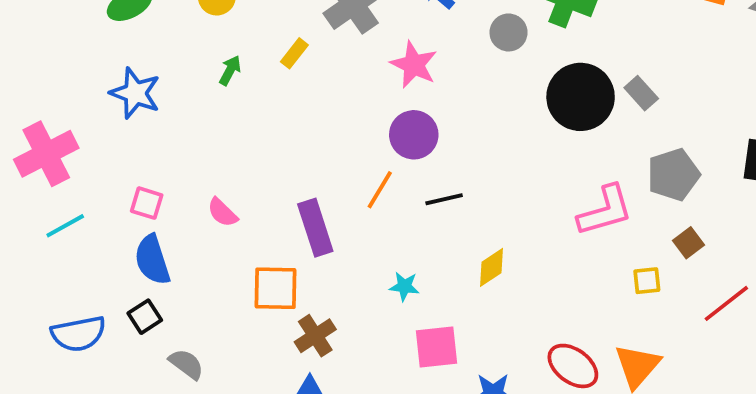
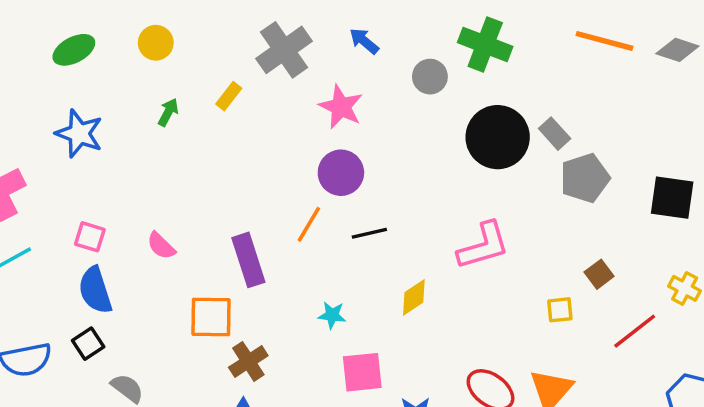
gray pentagon: (673, 175) -> (585, 178), moved
pink L-shape: (605, 211) -> (483, 246), moved

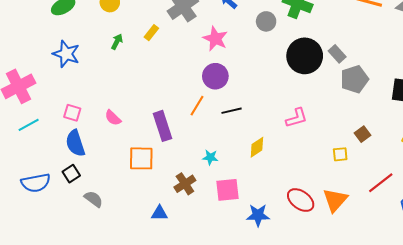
pink L-shape: (483, 246) -> (297, 118), size x0.7
red line: (635, 331) -> (381, 183), moved
brown cross: (248, 361) -> (185, 184), moved

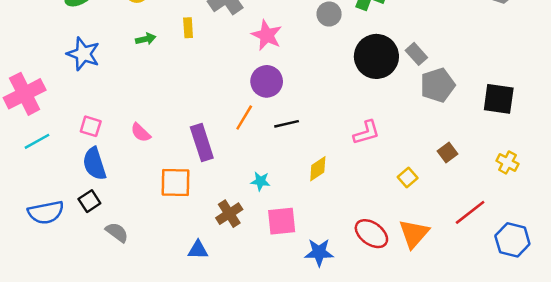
yellow rectangle: (151, 33) -> (188, 28), turned -42
green arrow: (117, 42) -> (146, 39), turned 49
yellow square: (340, 154) -> (408, 177), moved, turned -35

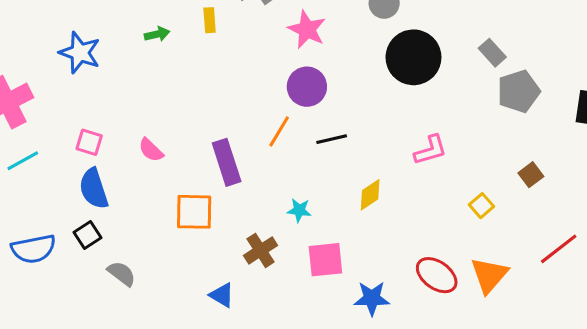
black circle: (376, 56) -> (413, 57), moved
blue triangle: (198, 250) -> (222, 295), turned 30

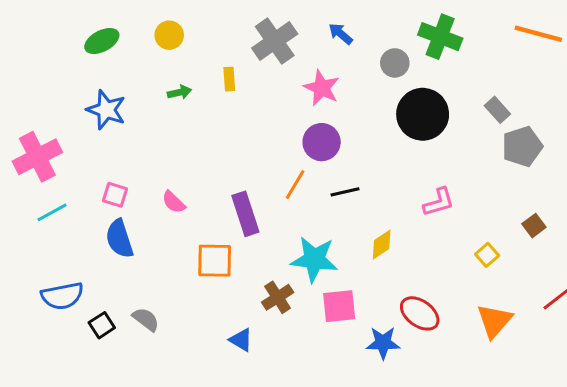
cyan star: (299, 210) -> (314, 259), size x2.0
black square: (88, 235) -> (102, 325), moved
red ellipse: (437, 275) -> (420, 313), moved

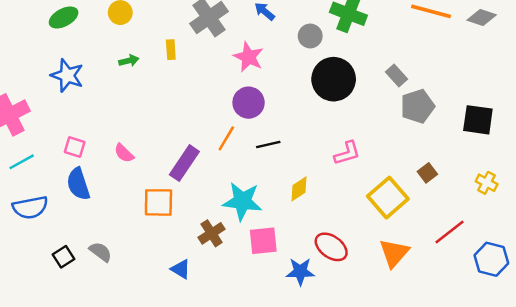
purple rectangle: (245, 214) -> (184, 163), turned 52
yellow square: (487, 255) -> (388, 198), size x2.0
blue semicircle: (62, 296) -> (30, 207), moved

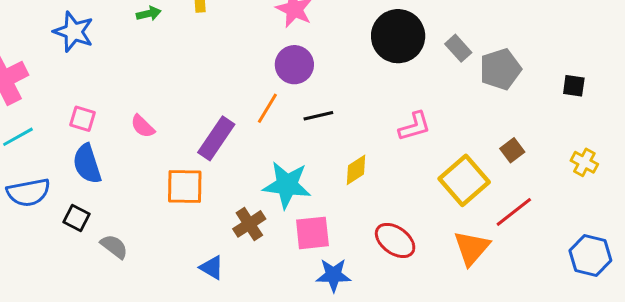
gray rectangle: (397, 75) -> (458, 48), moved
black square: (478, 120) -> (574, 86), size x0.6
red line: (450, 232) -> (514, 212), moved
black square: (64, 257) -> (77, 218), moved, turned -30
blue star: (300, 272) -> (333, 275), moved

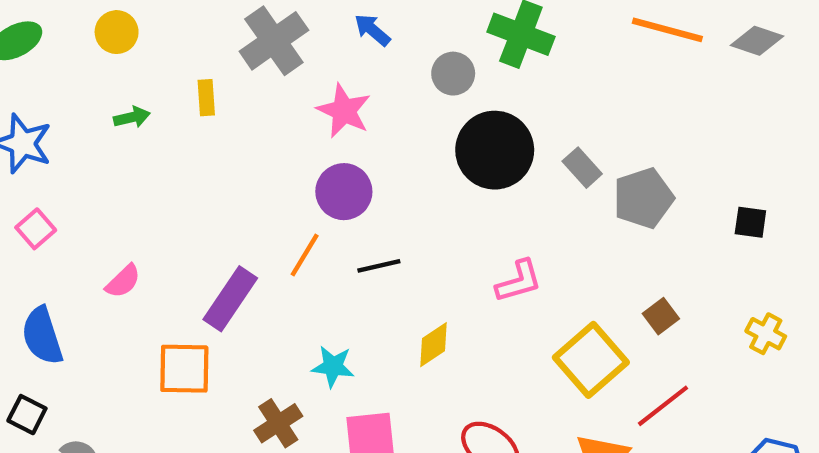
pink square: (83, 119) -> (36, 229), moved, turned 32
pink semicircle: (143, 126) -> (123, 281), turned -88
cyan star: (287, 185) -> (333, 366), size x0.6

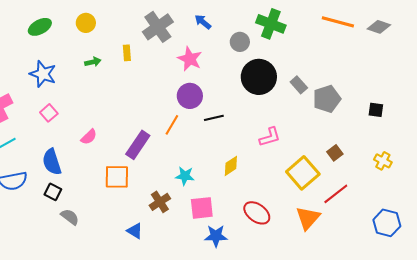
black line: (379, 266) -> (214, 118), moved
black square: (27, 415) -> (53, 192), moved

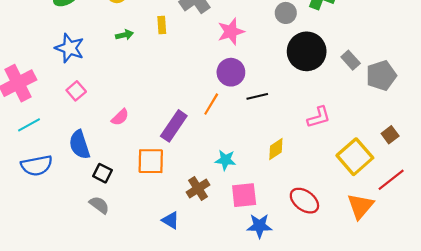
pink star: (190, 59) -> (231, 32), turned 30
black square: (53, 192) -> (103, 173), moved

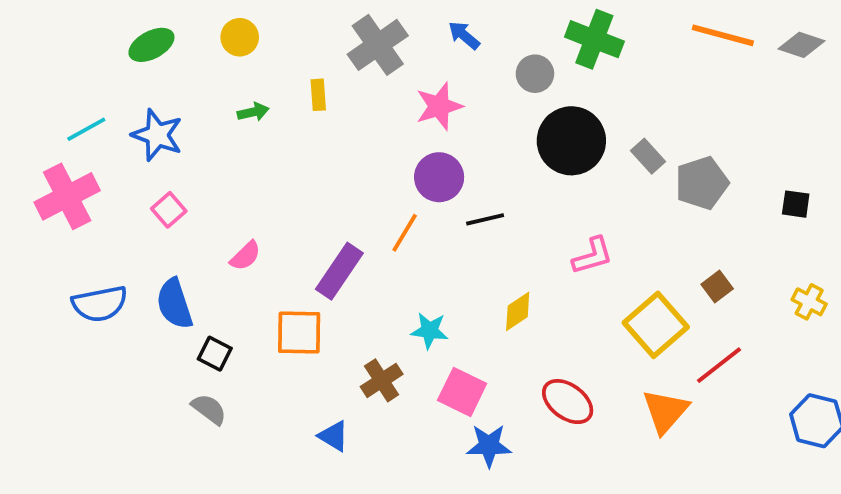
cyan line: (29, 125) -> (86, 129), moved
blue semicircle: (37, 165) -> (100, 304), moved
pink square: (244, 195) -> (462, 392), turned 32

